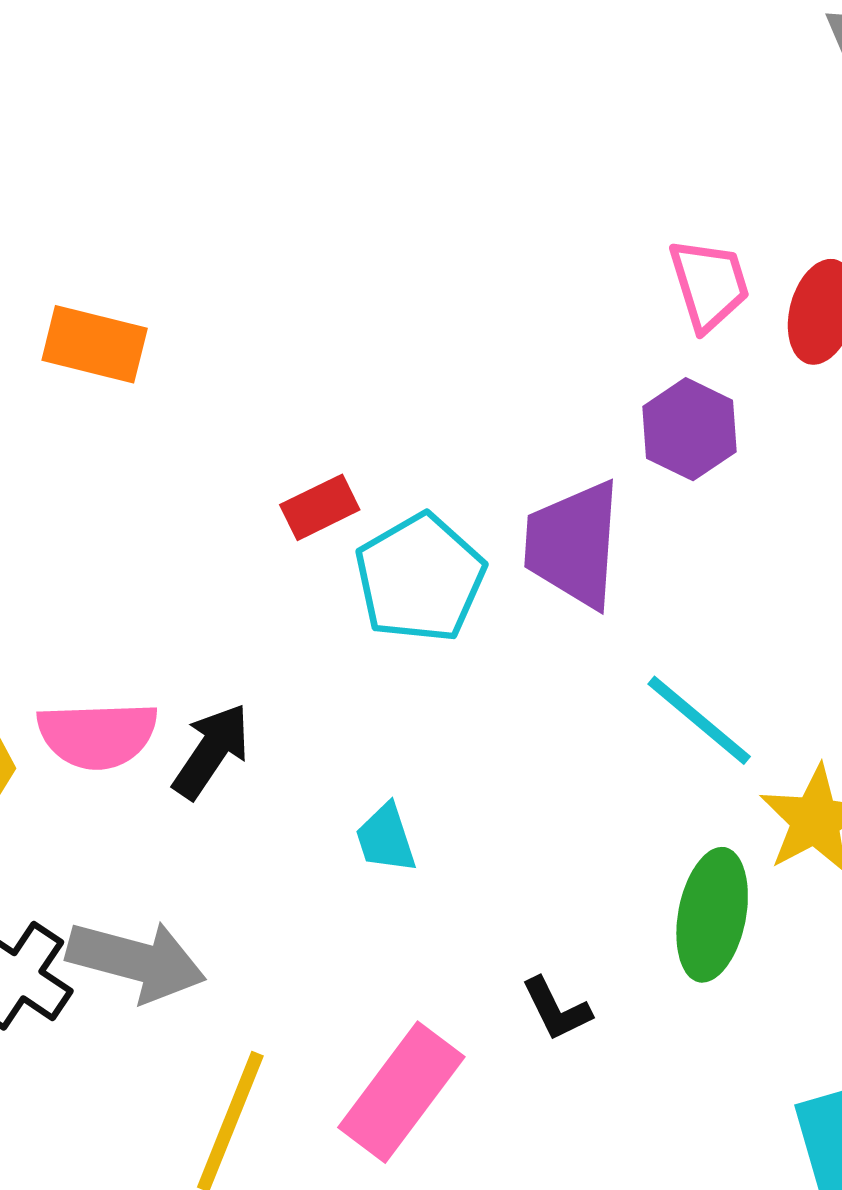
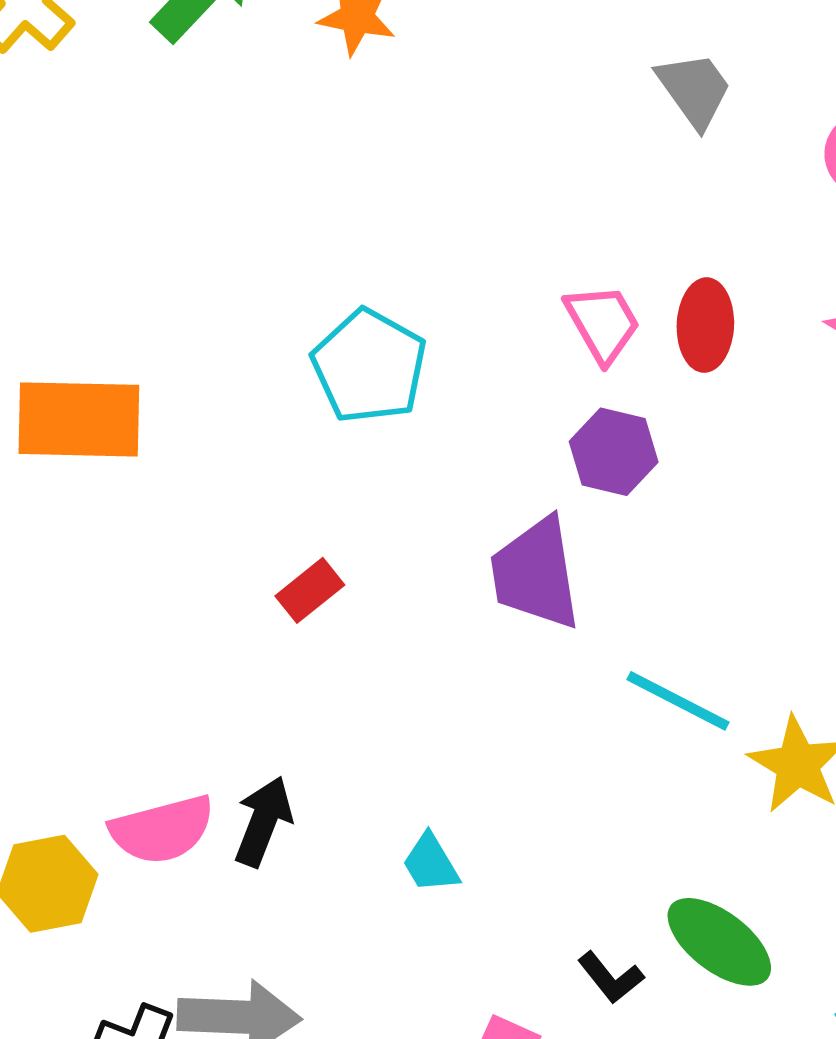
orange rectangle: (95, 344) -> (79, 419), moved, size x1.4
cyan pentagon: (420, 578) -> (369, 366), moved
green ellipse: (712, 915) -> (719, 942), moved, turned -51

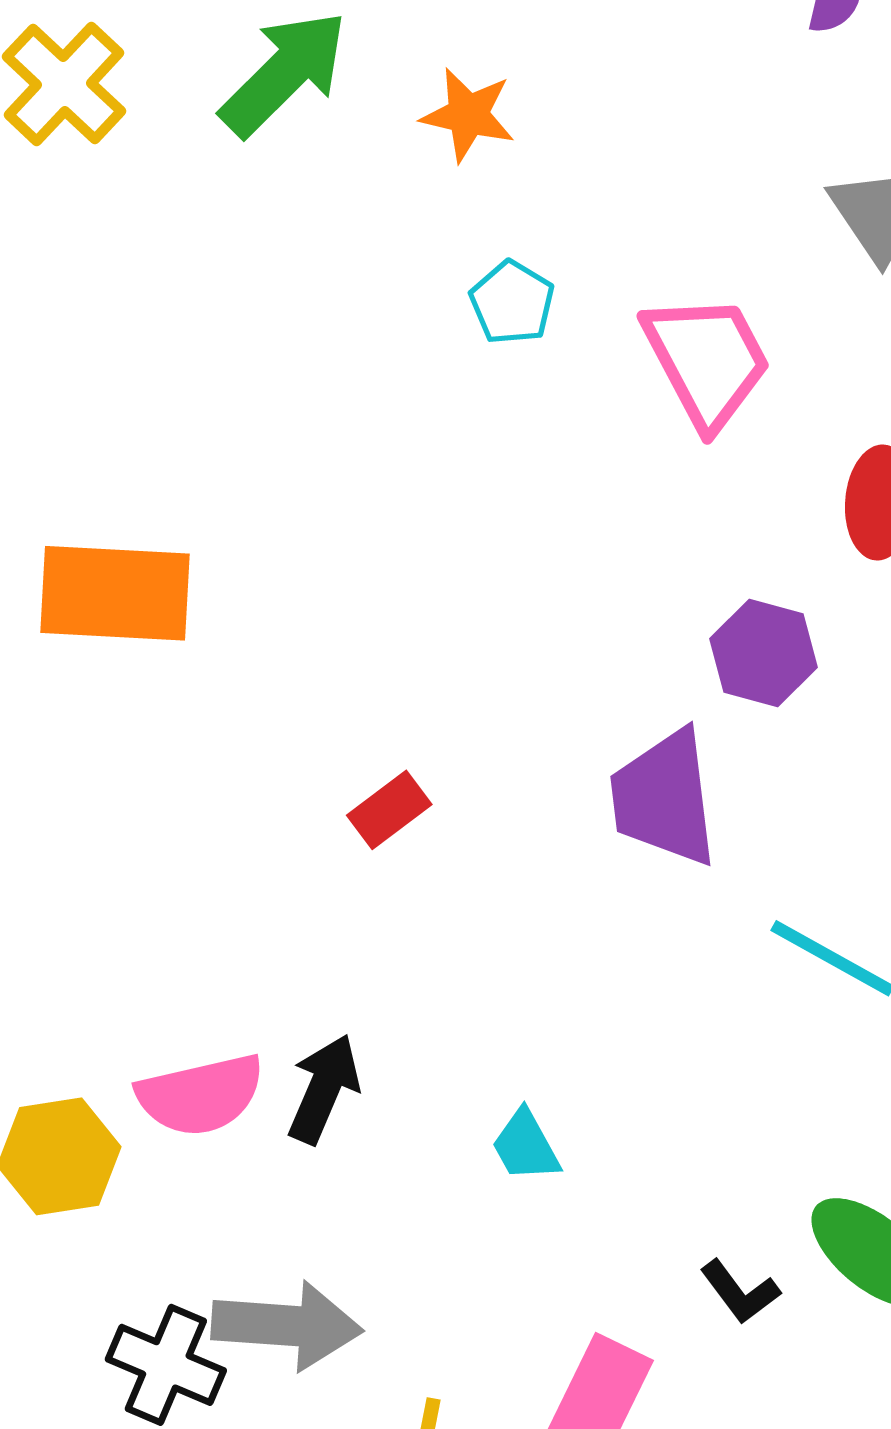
pink trapezoid: (603, 323) -> (707, 360), moved, size x1.4
cyan pentagon: (369, 366) -> (512, 303), moved, size x0.6

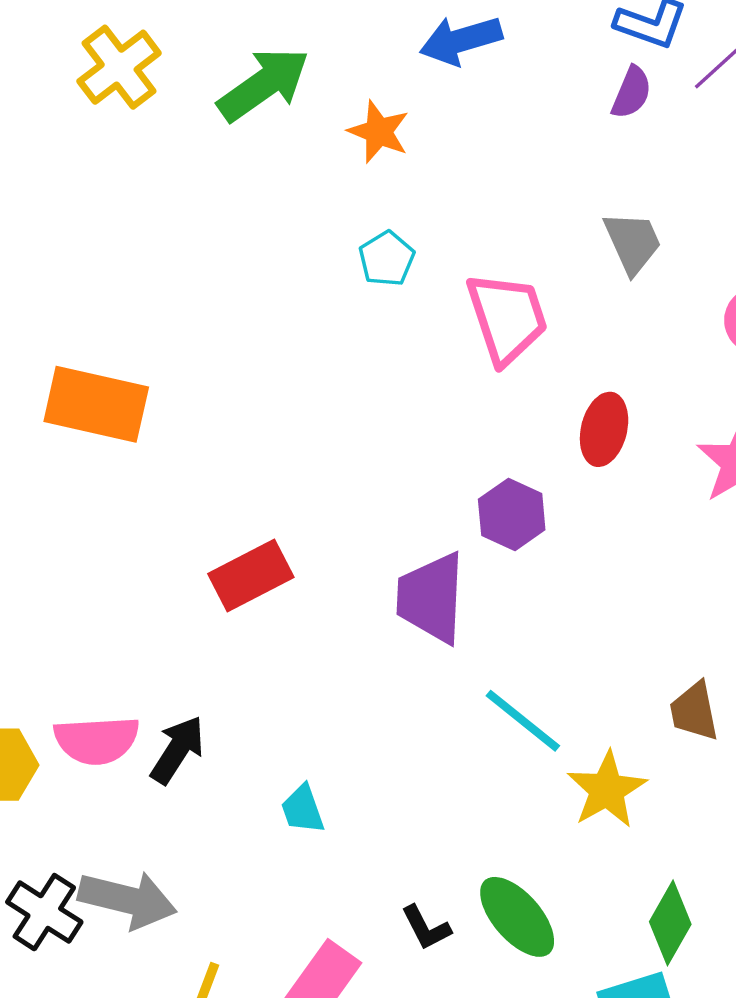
red rectangle: (389, 810) -> (251, 575), size x1.5

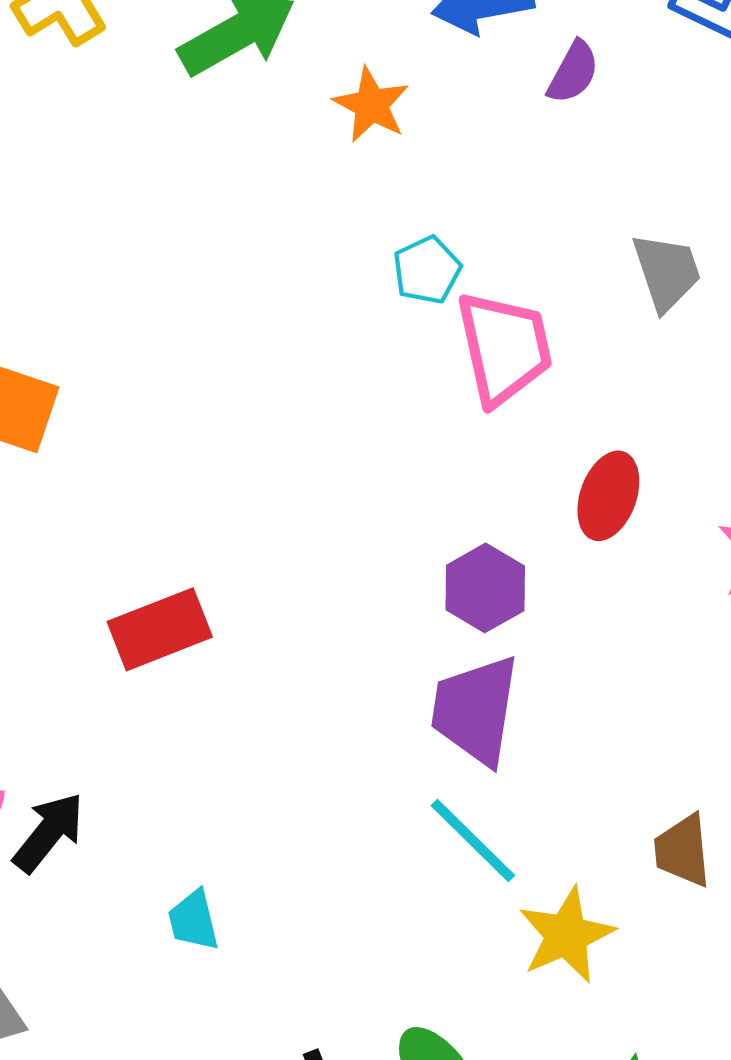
purple semicircle: (632, 92) -> (573, 72), moved
cyan pentagon: (387, 259) -> (427, 270), moved
purple trapezoid: (431, 598) -> (475, 710), moved

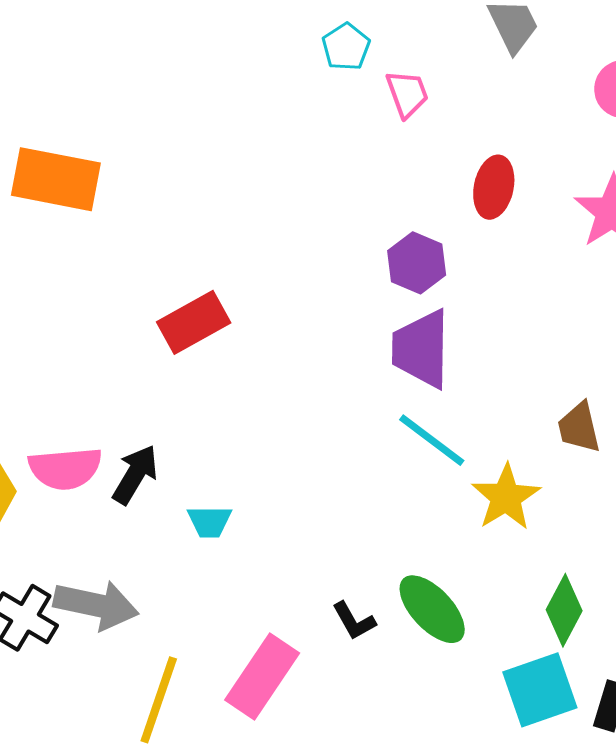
pink trapezoid: (504, 348) -> (407, 94), size x0.6
cyan trapezoid: (193, 920) -> (209, 522), moved, turned -69

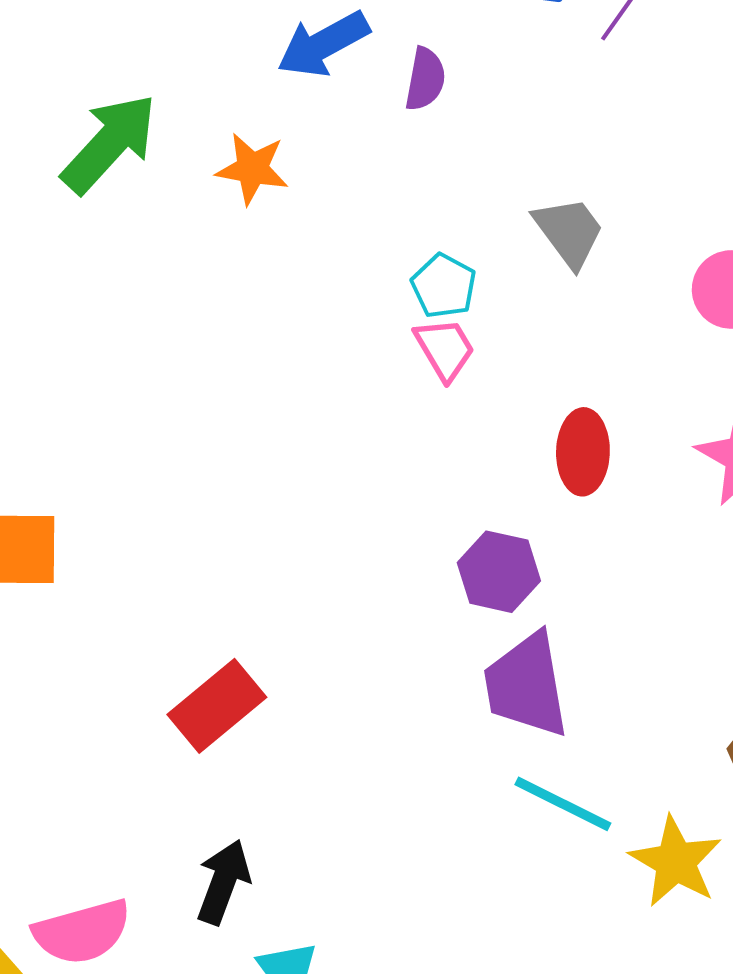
cyan pentagon: (346, 47) -> (444, 286), moved
black arrow: (135, 474) -> (223, 882), moved

